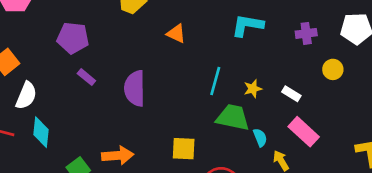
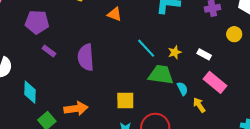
cyan line: (215, 81) -> (146, 48), turned -55
cyan diamond: (41, 132) -> (30, 92), moved

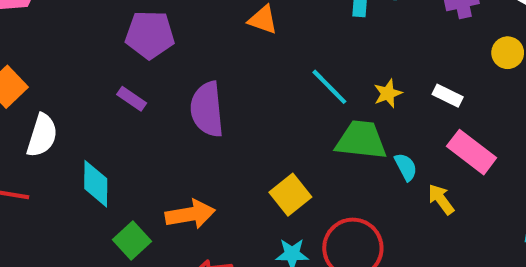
purple pentagon: (37, 22) -> (150, 35), moved
yellow square: (125, 101) -> (290, 195), turned -36

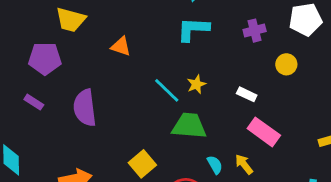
yellow star: (388, 93) -> (196, 84), moved
cyan semicircle: (406, 167) -> (215, 165), moved

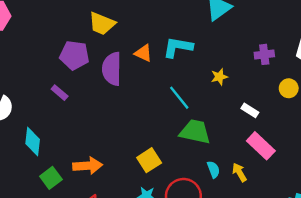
cyan L-shape: (193, 29) -> (178, 47), moved
yellow star: (196, 84) -> (219, 77), moved
purple semicircle: (85, 108) -> (112, 69), moved

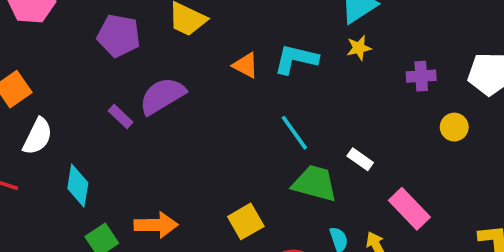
purple pentagon: (74, 55) -> (119, 36), moved
purple semicircle: (112, 69) -> (162, 96), moved, turned 56
yellow star: (219, 77) -> (359, 48), moved
white rectangle: (250, 110) -> (360, 159), moved

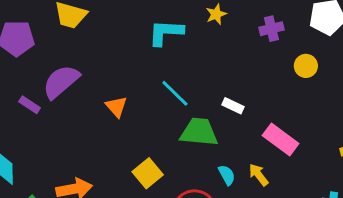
orange triangle: (246, 65) -> (116, 107), moved, turned 30

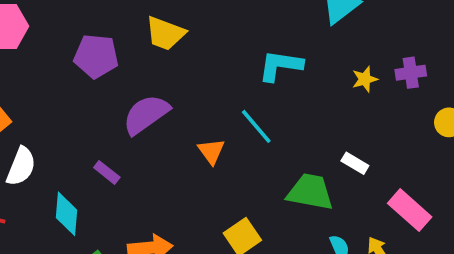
yellow star: (216, 14) -> (365, 79), moved
cyan line: (175, 93) -> (256, 126), moved
purple rectangle: (30, 105) -> (107, 172), moved

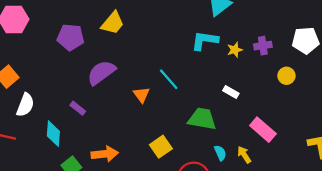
yellow trapezoid: (165, 33) -> (113, 23), turned -70
cyan L-shape: (280, 66) -> (205, 41), moved
white rectangle: (355, 163) -> (231, 92), moved

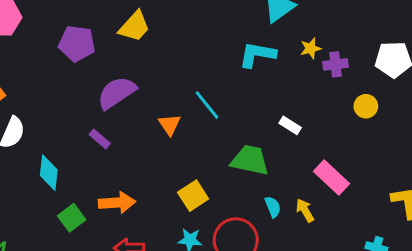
yellow star: (235, 50) -> (311, 48), moved
purple rectangle: (78, 108) -> (100, 139), moved

